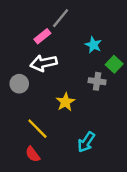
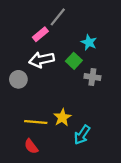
green square: (114, 64) -> (74, 61), moved
yellow star: (65, 102) -> (62, 117), moved
yellow line: (37, 129) -> (36, 122), turned -40

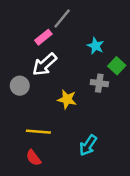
white arrow: (42, 60) -> (45, 65), turned -30
green square: (74, 61) -> (117, 66), moved
yellow star: (62, 117) -> (67, 99), moved, turned -30

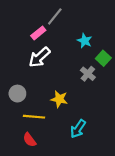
gray cross: (99, 83) -> (88, 74), turned 32
gray circle: (20, 86) -> (17, 94), moved
yellow star: (67, 99) -> (59, 99), moved

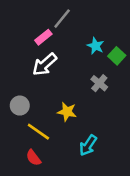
green square: (103, 58) -> (117, 56), moved
yellow line: (34, 117) -> (38, 132), turned 30

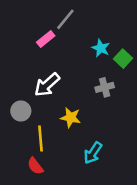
white arrow: (45, 65) -> (47, 85), moved
gray cross: (99, 83) -> (105, 87), turned 35
yellow line: (38, 132) -> (40, 138), turned 50

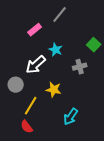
gray line: (65, 19) -> (60, 15), moved
cyan star: (101, 48) -> (56, 50), moved
yellow line: (40, 138) -> (31, 106), turned 36

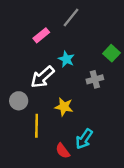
yellow line: (31, 106) -> (37, 126), turned -30
red semicircle: (27, 127) -> (63, 151), moved

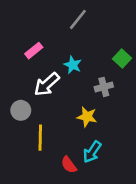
pink rectangle: (41, 35) -> (34, 51), moved
yellow star: (64, 107) -> (87, 117), moved

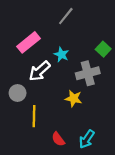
pink rectangle: (34, 51) -> (29, 42), size x1.5
gray cross: (104, 87) -> (88, 73), size x1.5
cyan arrow: (92, 152) -> (87, 139), moved

